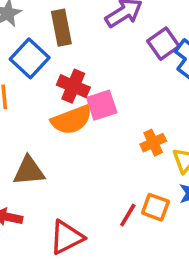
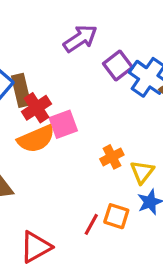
brown rectangle: (61, 28) -> (21, 90), moved
red cross: (73, 86) -> (36, 108), turned 36

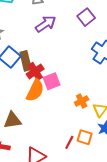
purple arrow: (80, 38) -> (46, 24), moved
purple square: (118, 66) -> (86, 17), moved
orange semicircle: (36, 139) -> (35, 90), turned -40

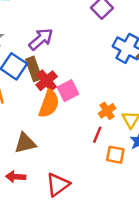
purple arrow: (46, 24) -> (41, 39), moved
red line: (69, 142) -> (97, 135), moved

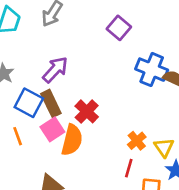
red cross: (47, 81) -> (87, 111), moved
pink square: (68, 91) -> (52, 129), moved

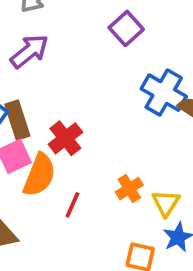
purple arrow: (55, 70) -> (29, 51), moved
red line: (129, 168) -> (72, 205), moved

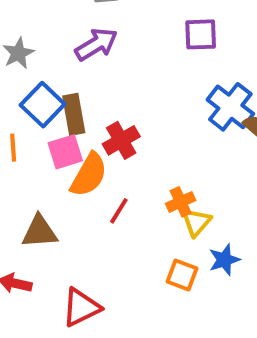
purple square: (126, 28) -> (201, 34), turned 32
yellow triangle: (166, 203) -> (196, 222), moved

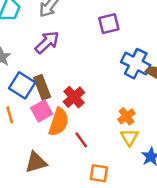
orange cross: (181, 202) -> (126, 116), moved
red line: (119, 211) -> (81, 140), turned -56
orange square: (182, 275) -> (99, 173), moved

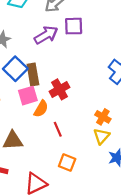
purple square: (109, 24) -> (74, 26), moved
orange cross: (126, 116) -> (103, 117), turned -35
orange semicircle: (59, 122) -> (41, 109), size x0.7

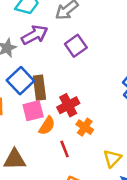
purple square: (74, 26) -> (76, 46), moved, turned -36
purple arrow: (46, 35) -> (35, 35), moved
orange cross: (103, 117) -> (85, 127), moved

